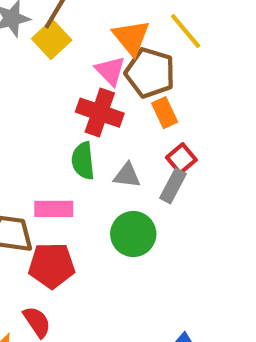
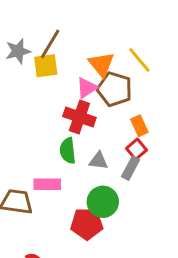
yellow square: (52, 39) -> (46, 66), turned 35
pink triangle: (110, 71) -> (87, 88), turned 40
orange rectangle: (165, 113) -> (139, 126), moved
red pentagon: (52, 265) -> (87, 224), moved

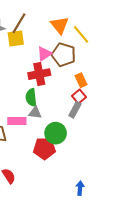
orange triangle: (101, 64) -> (60, 25), moved
red cross: (79, 117) -> (39, 74), turned -30
gray triangle: (98, 161) -> (35, 113), moved

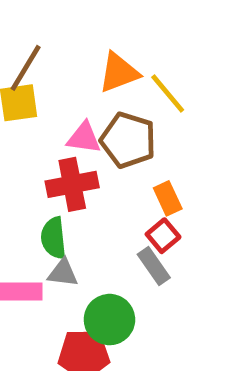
orange triangle: (60, 25) -> (119, 73), turned 48
pink triangle: (44, 54) -> (84, 138), turned 42
gray rectangle: (75, 110) -> (154, 266), turned -63

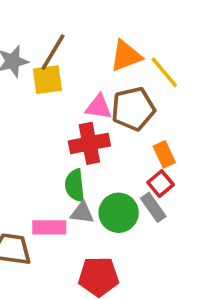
brown pentagon: (128, 140) -> (133, 109), turned -30
green circle: (109, 320) -> (119, 213), moved

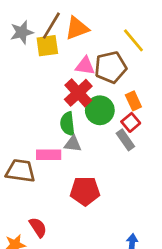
orange triangle: (126, 56) -> (77, 28), moved
red cross: (89, 143) -> (78, 93), turned -32
green circle: (119, 213) -> (100, 110), moved

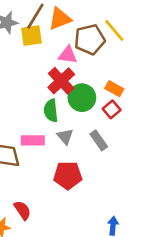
brown pentagon: (111, 67) -> (90, 39), moved
orange rectangle: (133, 101) -> (114, 89), turned -36
gray rectangle: (125, 140) -> (99, 140), moved
gray triangle: (73, 144) -> (65, 136), moved, turned 42

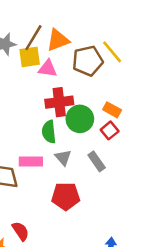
pink triangle: (68, 55) -> (48, 69), moved
red cross: (61, 81) -> (59, 102), turned 36

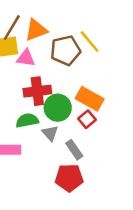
orange rectangle: (112, 110) -> (90, 99), size x1.5
green semicircle: (49, 132) -> (27, 120), turned 85
gray triangle: (63, 158) -> (50, 133), moved
red pentagon: (66, 196) -> (69, 178), moved

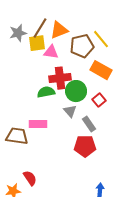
orange rectangle: (90, 99) -> (101, 70), moved
green semicircle: (27, 120) -> (46, 92), moved

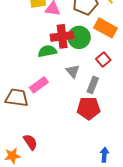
green circle: (76, 91) -> (79, 37), moved
pink rectangle: (38, 124) -> (39, 85), turned -36
gray rectangle: (89, 124) -> (93, 85), turned 56

